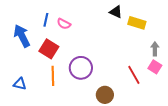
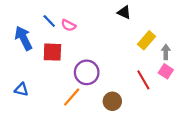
blue line: (46, 20) -> (49, 21), turned -56
yellow rectangle: (137, 23) -> (147, 40), moved, turned -66
red square: (49, 49) -> (52, 52), turned -30
orange line: (53, 76) -> (72, 97), moved, turned 42

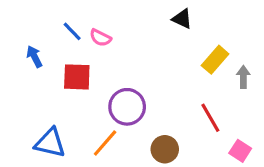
blue arrow: (24, 38) -> (34, 57), size x0.6
pink square: (166, 71) -> (240, 151), moved
blue triangle: (21, 89) -> (50, 143), moved, size x1.5

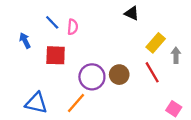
pink semicircle: (100, 38) -> (73, 27), turned -112
red line: (210, 118) -> (152, 72), moved
brown circle: (165, 149) -> (119, 75), moved

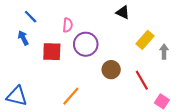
blue line: (52, 22) -> (31, 17), moved
red line: (152, 72) -> (142, 80), moved
purple circle: (92, 77) -> (86, 44), moved
blue triangle: (36, 103) -> (17, 96), moved

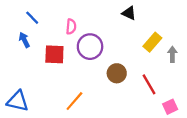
pink square: (162, 101) -> (170, 107), turned 32

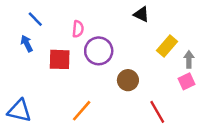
red line: (149, 84) -> (157, 112), moved
pink square: (170, 107) -> (187, 81), moved

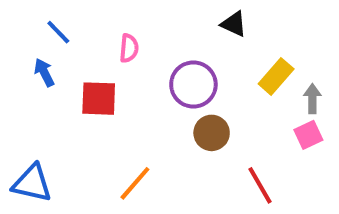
purple circle: (99, 51) -> (193, 85), moved

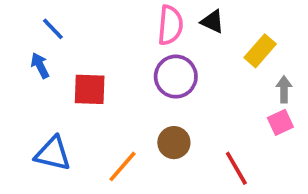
pink semicircle: (129, 48) -> (170, 25), moved, size x1.5
yellow rectangle: (276, 76) -> (260, 51), moved
brown circle: (212, 133) -> (174, 143), moved
blue triangle: (32, 183) -> (53, 154), moved

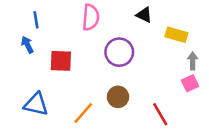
pink semicircle: (170, 25) -> (91, 17), moved
blue line: (53, 29) -> (36, 20), turned 35
yellow rectangle: (260, 51) -> (176, 35), turned 65

